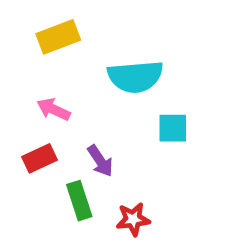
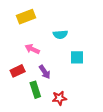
cyan semicircle: (135, 77) -> (60, 34), size x0.6
pink arrow: (54, 109) -> (32, 49), moved

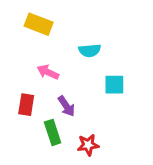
yellow rectangle: (26, 17) -> (39, 24), turned 42
red rectangle: (18, 71) -> (26, 105), turned -56

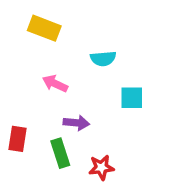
red rectangle: (26, 105) -> (17, 139), moved
purple arrow: (66, 106) -> (76, 123), turned -50

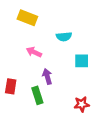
purple arrow: (76, 123) -> (47, 76), turned -112
red star: (101, 167) -> (82, 104), moved

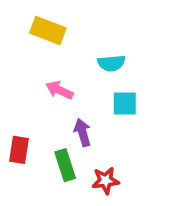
cyan square: (82, 61) -> (125, 104), moved
red star: (82, 104) -> (106, 181), moved

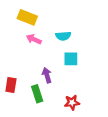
pink arrow: (59, 90) -> (34, 39), moved
red star: (106, 181) -> (72, 102), moved

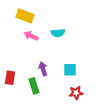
cyan square: (71, 59) -> (70, 70), moved
red star: (72, 102) -> (76, 93), moved

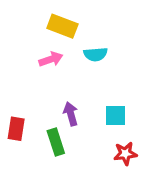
yellow rectangle: (25, 16) -> (62, 26), moved
pink arrow: (31, 36) -> (51, 59), turned 136

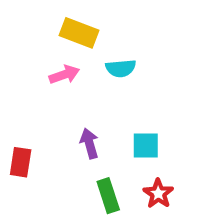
green rectangle: (56, 142) -> (108, 196), moved
red star: (125, 154) -> (158, 194), turned -30

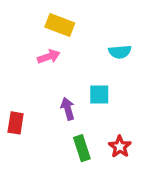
cyan semicircle: (121, 68) -> (120, 52), moved
cyan square: (146, 146) -> (99, 94), moved

